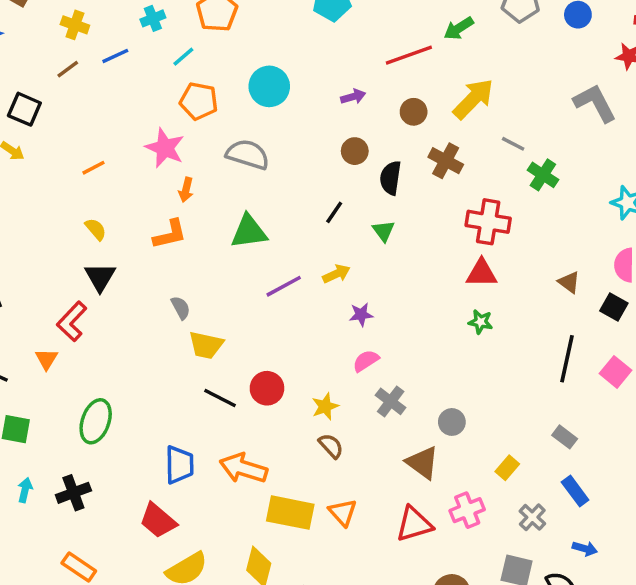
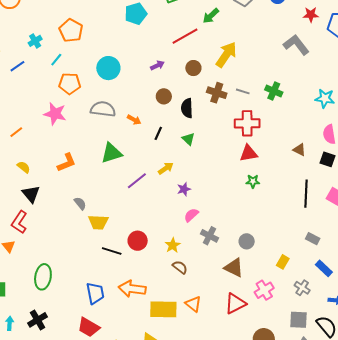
gray line: (513, 144) -> (243, 91), moved
orange arrow: (186, 190) -> (134, 120), moved, turned -64

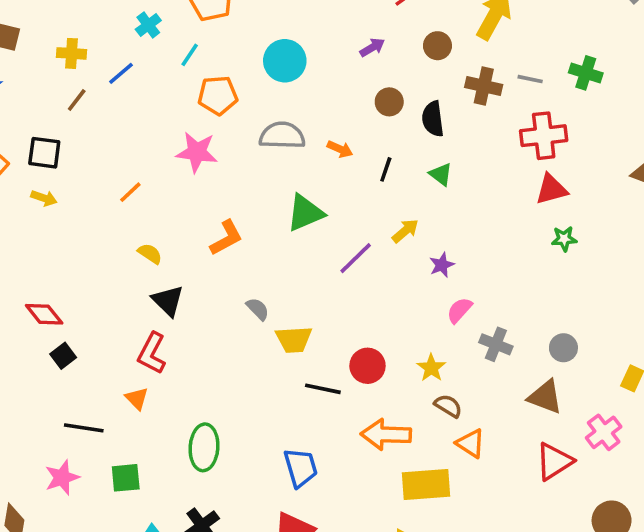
orange arrow: (132, 289) -> (386, 435), moved
orange triangle: (193, 304) -> (470, 443), moved

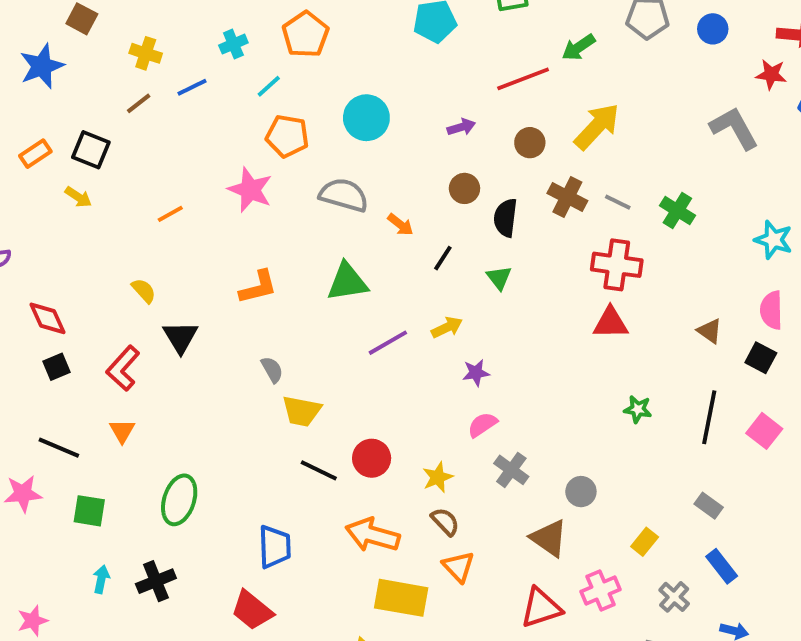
green star: (564, 239) -> (638, 409), moved
yellow semicircle: (150, 254) -> (144, 291), moved
red L-shape: (152, 353) -> (123, 368), moved

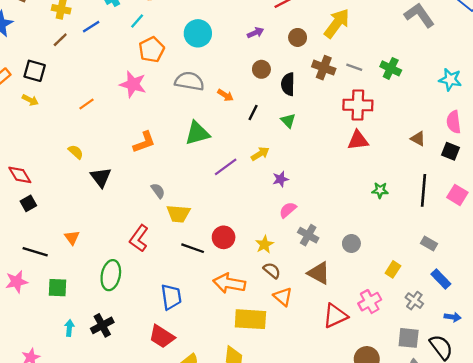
orange pentagon: (287, 136) -> (152, 50), turned -30
red L-shape: (123, 368) -> (139, 238), moved
brown triangle: (549, 538) -> (319, 273), moved

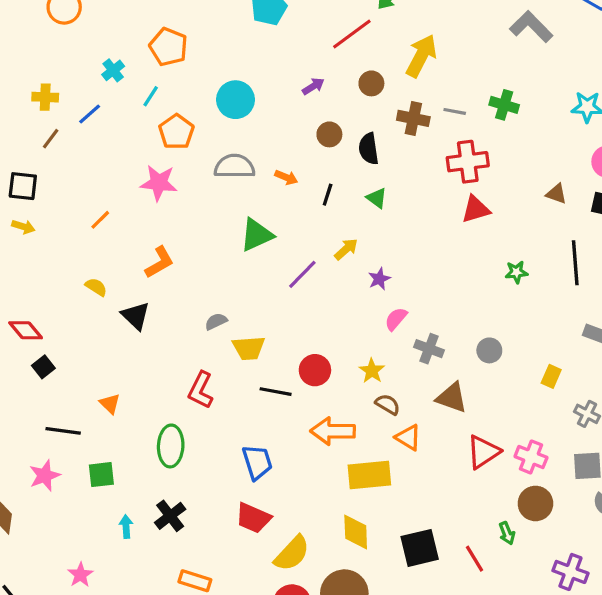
orange L-shape: (144, 142) -> (159, 262), moved
gray semicircle: (158, 191) -> (216, 321), turned -70
pink cross: (370, 302) -> (531, 457), moved, turned -30

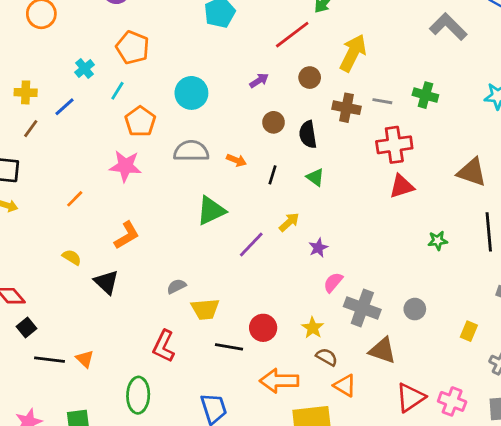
brown triangle: (556, 194) -> (472, 172), size x1.6
gray cross: (429, 349) -> (362, 308), size x1.4
black line: (63, 431) -> (49, 360), moved

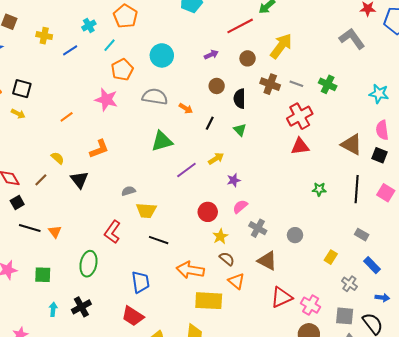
brown line: (31, 129) -> (41, 180), moved
red cross: (394, 145) -> (300, 116), turned -30
gray cross: (362, 308) -> (258, 228), size x0.7
red circle: (263, 328) -> (208, 212), moved

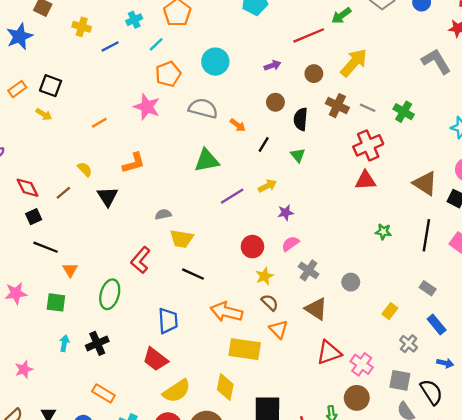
orange triangle: (55, 232) -> (70, 270), moved

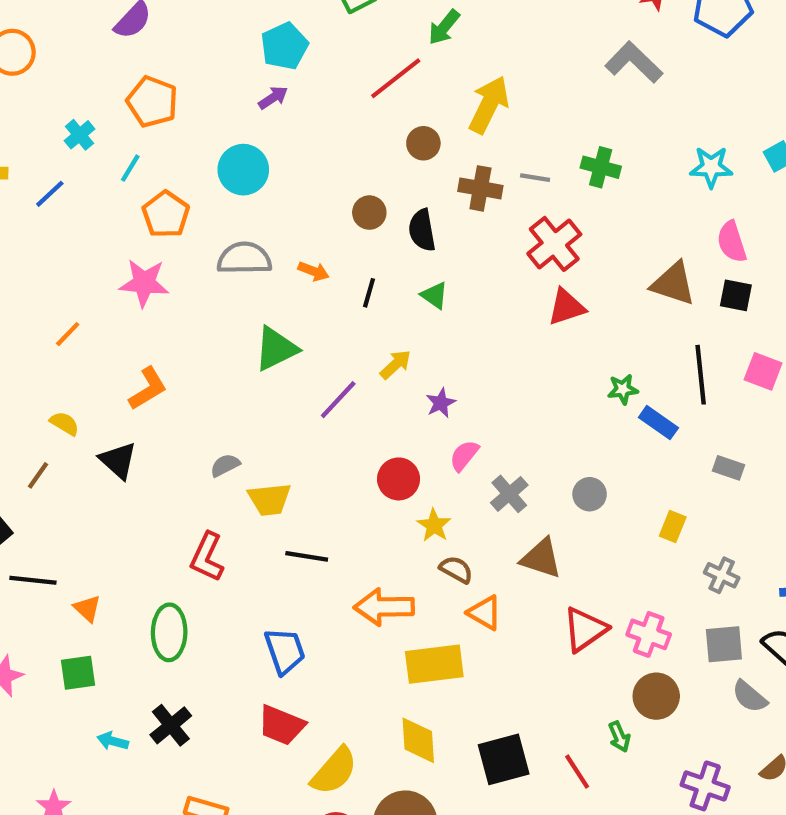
purple arrow: (272, 65) -> (273, 98), moved
gray cross: (309, 270) -> (509, 494), turned 30
blue rectangle: (437, 324) -> (658, 423), moved
cyan arrow: (64, 343) -> (113, 741), turned -70

